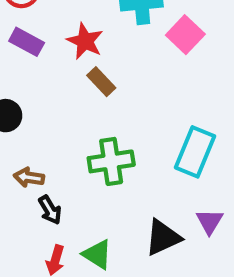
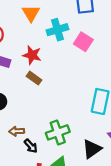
brown rectangle: (101, 82) -> (34, 78), moved
green cross: (111, 161) -> (58, 132), moved

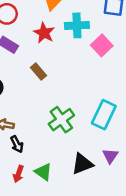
red star: (32, 55) -> (44, 33), moved
green cross: (58, 132) -> (61, 120), moved, turned -30

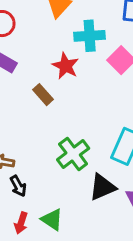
red star: (44, 33) -> (65, 66), moved
black triangle: (82, 164) -> (102, 187), moved

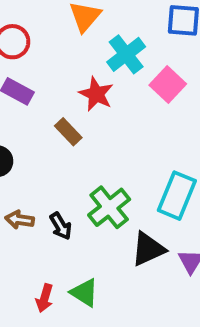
cyan cross: (90, 36) -> (126, 54), turned -32
black arrow: (18, 186) -> (61, 226), moved

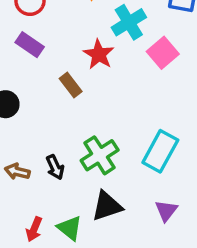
brown arrow: (20, 220) -> (17, 172), moved
black triangle: (148, 249) -> (107, 206), moved

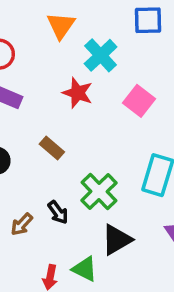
pink square: (163, 53) -> (139, 101), moved
brown rectangle: (71, 85) -> (52, 148), moved
brown arrow: (17, 172) -> (22, 224), turned -50

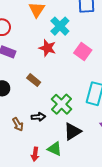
black arrow: (58, 212) -> (38, 117), turned -56
brown arrow: (22, 224) -> (18, 124), turned -72

